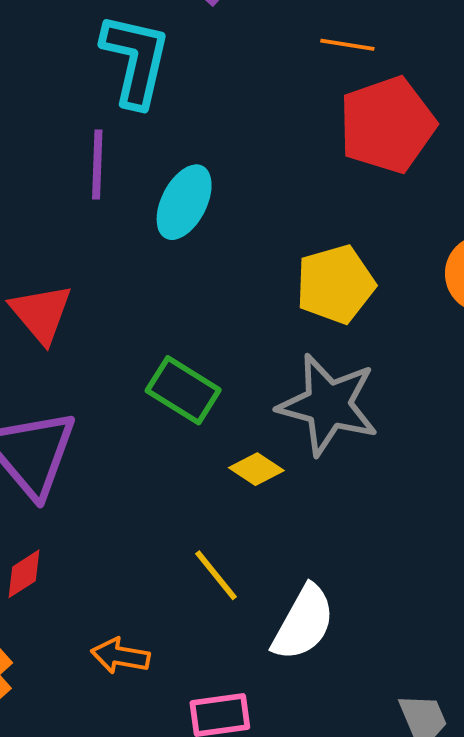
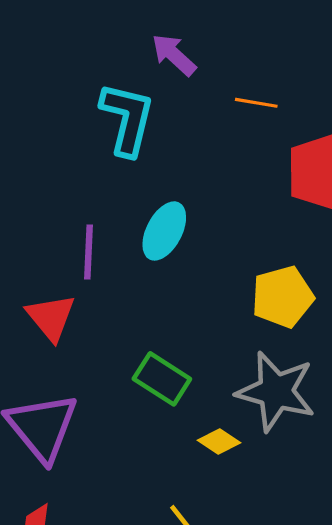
orange line: (347, 45) -> (256, 103), moved
purple line: (97, 164) -> (89, 252), moved

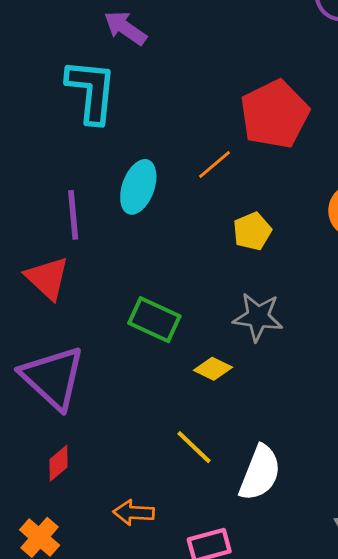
orange line: (256, 103) -> (215, 164), moved, turned -42
yellow pentagon: (283, 297) -> (252, 231), size x0.7
gray star: (276, 391) -> (258, 317), size x0.7

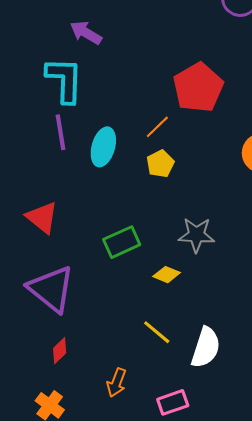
purple line: (73, 215) -> (60, 132), moved
yellow pentagon: (252, 231) -> (160, 164), moved
green rectangle: (154, 320) -> (122, 242), turned -45
orange arrow: (134, 513) -> (117, 383), turned -68

